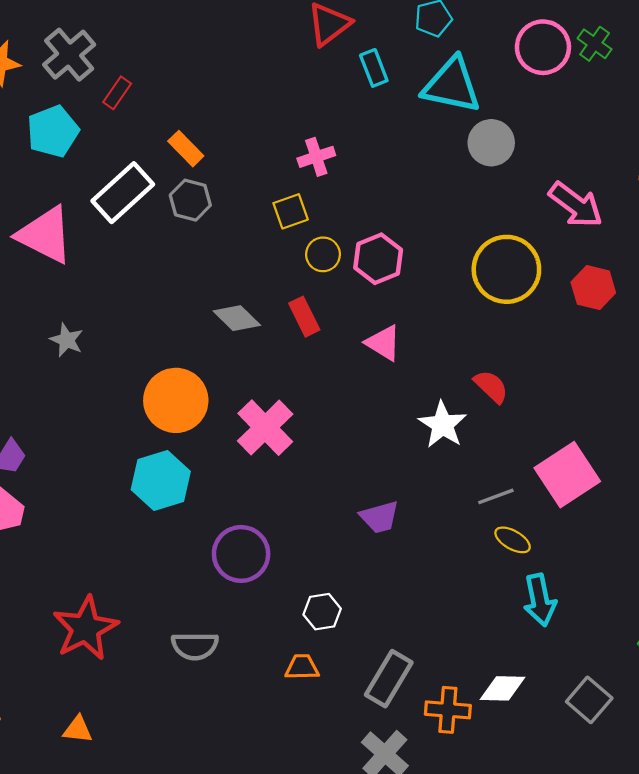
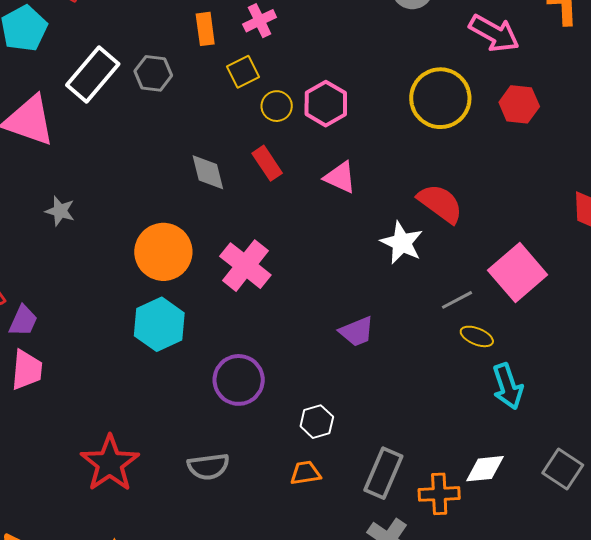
orange rectangle: (186, 149) -> (205, 29), moved, turned 44
gray diamond: (237, 318) -> (208, 172), turned 39
red semicircle: (491, 386) -> (440, 203), size x1.4

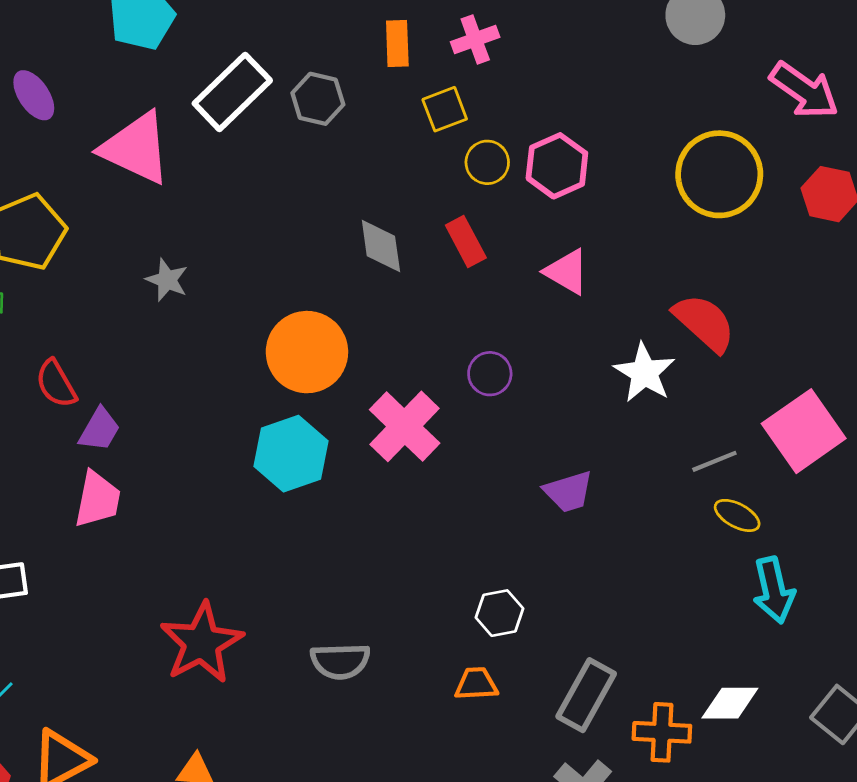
pink cross: (245, 266) -> (405, 426), moved
purple circle: (239, 380) -> (490, 374), moved, size x0.6

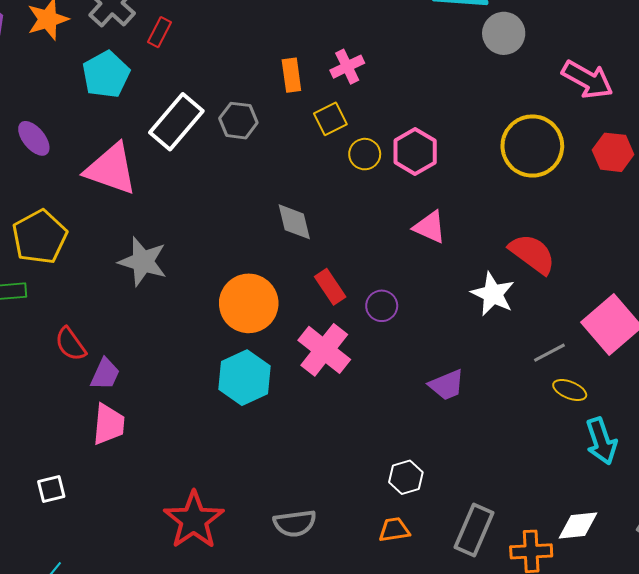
red rectangle: (466, 242) -> (330, 287), moved
gray star: (167, 280) -> (143, 262), size x1.6

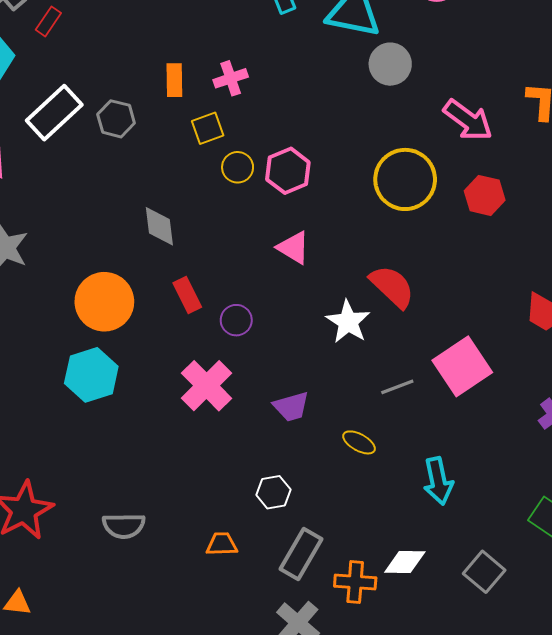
pink cross: (324, 350) -> (206, 386), moved
yellow ellipse: (570, 390) -> (359, 442), moved
white hexagon: (406, 477) -> (273, 492), moved

